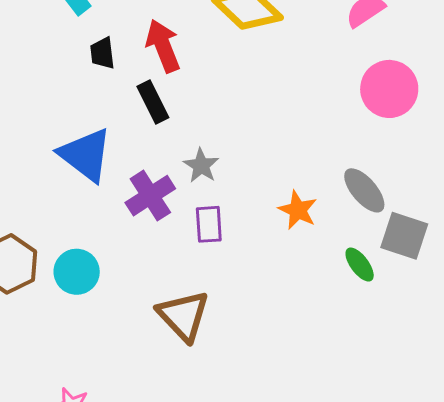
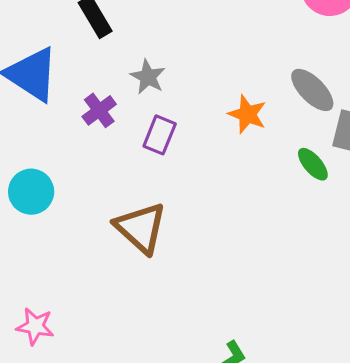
purple cross: (150, 196) -> (99, 110), size x0.7
purple rectangle: (209, 224) -> (160, 135), turned 30

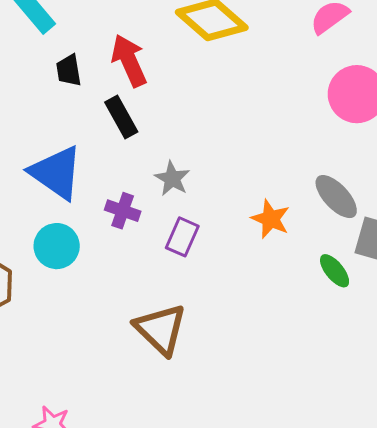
purple cross: (99, 110) -> (123, 211), turned -36
cyan circle: (31, 192) -> (57, 246), moved

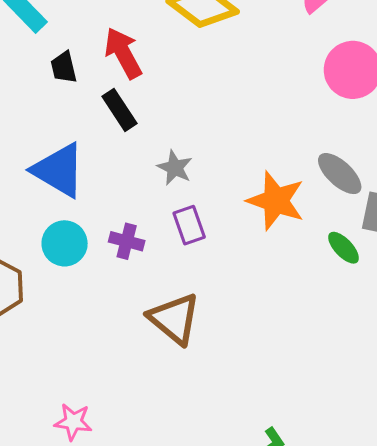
purple cross: (123, 211) -> (127, 241), moved
orange star: (271, 219) -> (276, 201), size x1.5
purple rectangle: (182, 237) -> (189, 225), turned -39

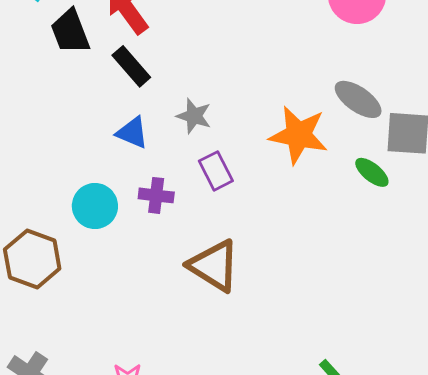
black trapezoid: (64, 67) -> (70, 32), size x1.4
blue triangle: (59, 170) -> (132, 133), moved, size x0.6

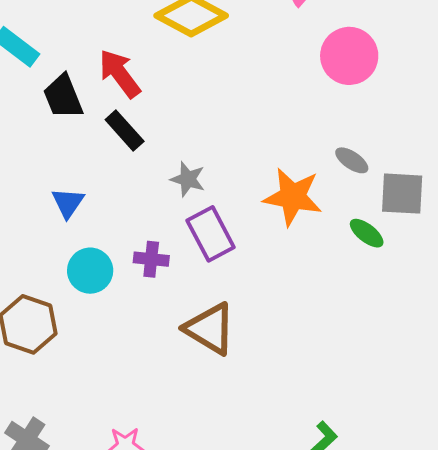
gray ellipse: (358, 99) -> (352, 160), size x0.7
blue triangle: (132, 133) -> (68, 203), moved, turned 42
purple rectangle: (216, 171) -> (211, 234), size x1.4

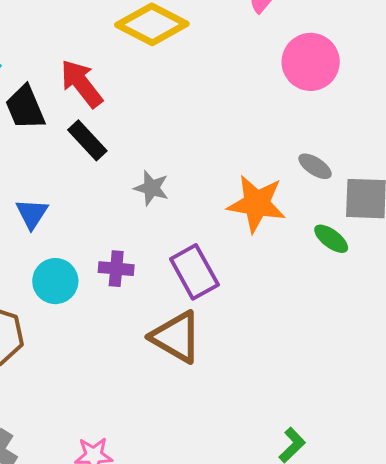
purple rectangle: (211, 234) -> (194, 272), moved

